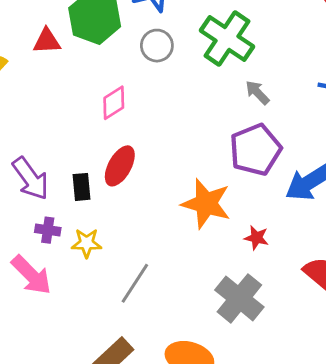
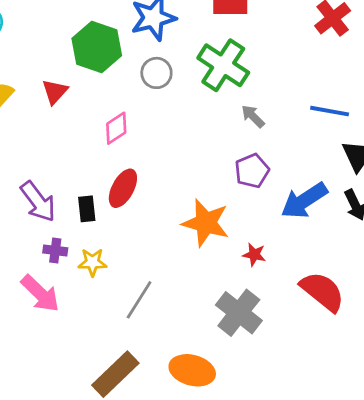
red triangle: (47, 41) -> (55, 92), moved, turned -44
purple pentagon: (255, 150) -> (252, 171), size x0.7

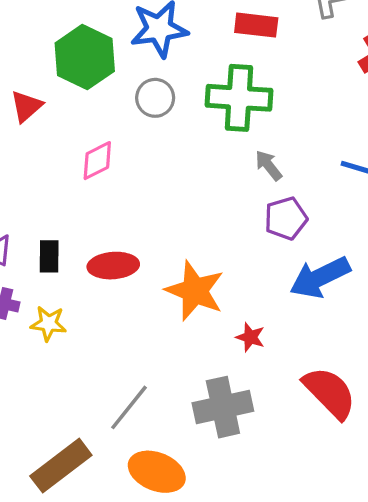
green cross: (223, 65) -> (239, 98), turned -36
purple pentagon: (252, 171) -> (286, 218), moved
red ellipse: (123, 188) -> (113, 266), moved, turned 51
gray line: (139, 300) -> (129, 407), moved
gray cross: (239, 313) -> (223, 407), turned 33

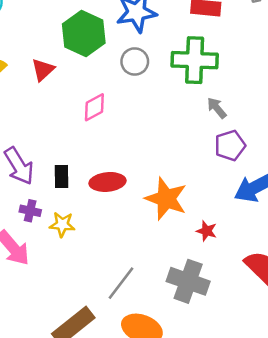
gray cross: (223, 407) -> (188, 281), turned 33

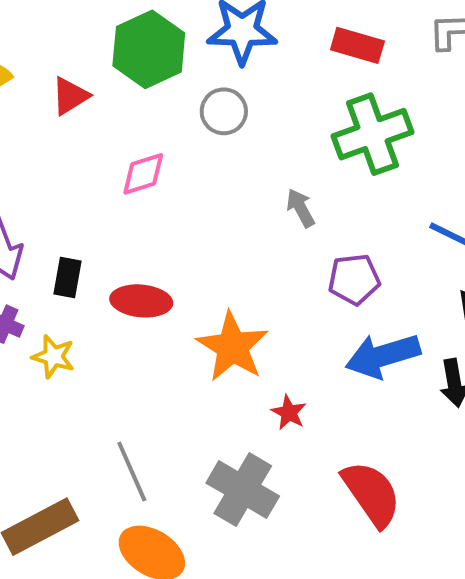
green cross: (195, 60) -> (372, 134), moved, turned -33
gray arrow: (217, 108) -> (301, 208), moved
gray line: (121, 283) -> (132, 472), turned -72

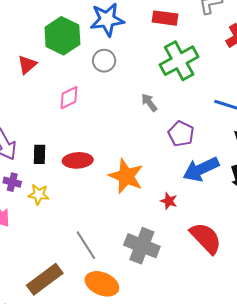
purple pentagon: (354, 279) -> (181, 134), turned -30
red star: (289, 413) -> (169, 201), moved

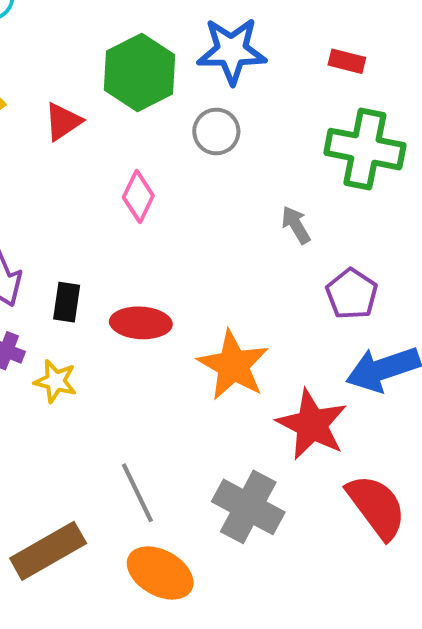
red rectangle: (165, 18) -> (347, 61), size x0.7
green cross: (179, 61) -> (365, 149), turned 33
pink diamond: (69, 98) -> (138, 196), turned -45
red star: (169, 201) -> (312, 425), size x2.0

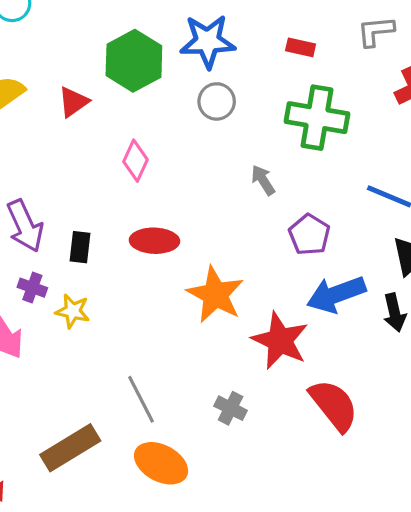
gray circle: (216, 131) -> (217, 101), moved
red ellipse: (141, 323) -> (154, 241), moved
gray cross: (248, 507) -> (231, 408), size x0.6

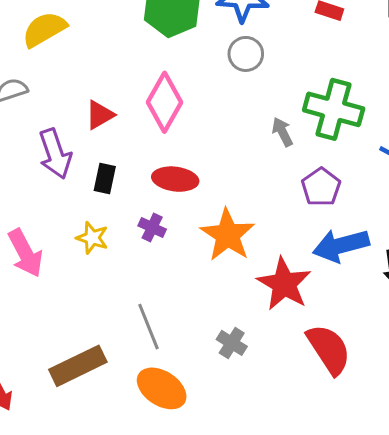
red triangle: (73, 102) -> (100, 115), moved
green cross: (317, 118) -> (334, 109), moved
pink diamond: (136, 161) -> (165, 102), size x1.5
purple cross: (32, 288) -> (152, 227), moved

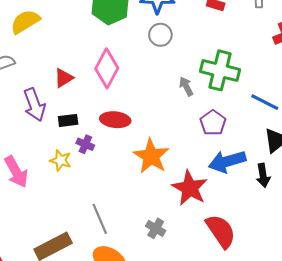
black rectangle: (105, 179) -> (68, 120), turned 72
purple cross: (152, 227) -> (85, 144), moved

